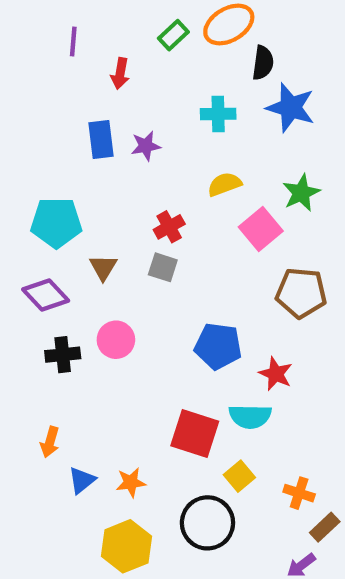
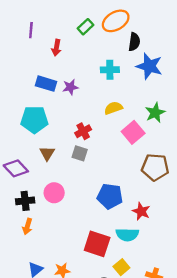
blue rectangle: (101, 140) -> (46, 84), turned -66
cyan pentagon: (56, 223) -> (34, 120), moved
orange arrow: (50, 442) -> (27, 226), moved

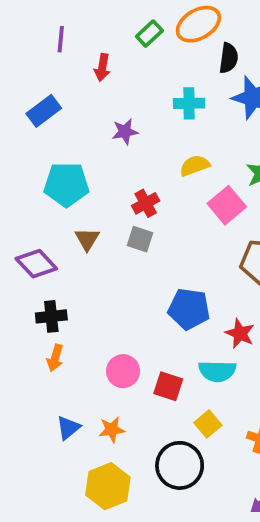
blue rectangle: (46, 84) -> (44, 111), moved, turned -54
pink circle: (54, 193) -> (123, 371), moved
red square: (97, 244) -> (168, 386), size x0.7

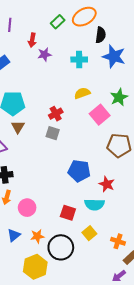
purple star: (125, 132) -> (44, 54), moved
brown triangle: (87, 239) -> (18, 127), moved
pink circle: (123, 371) -> (27, 208), moved
black circle: (180, 465) -> (61, 247), moved

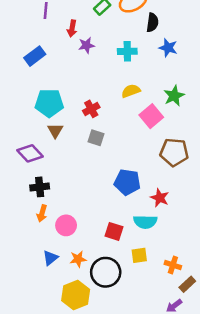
blue star: (114, 56) -> (168, 48), size x0.7
red cross: (56, 114) -> (91, 109), moved
yellow square: (89, 233) -> (139, 255), turned 32

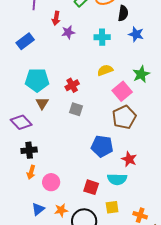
brown pentagon: (174, 152) -> (124, 117), moved, turned -30

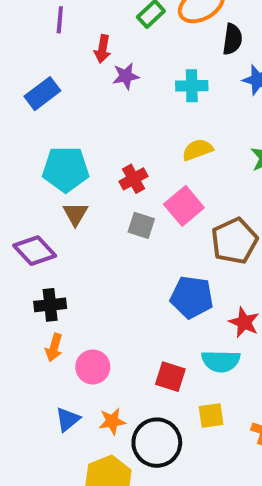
pink square: (122, 91) -> (184, 206), moved

